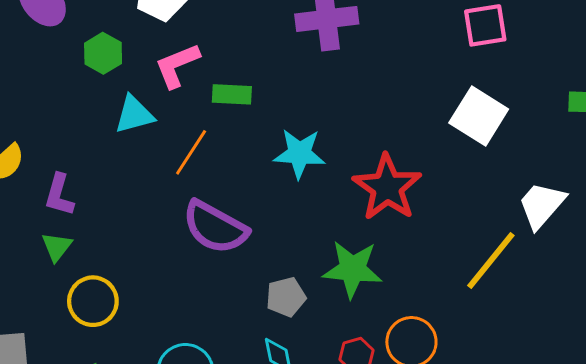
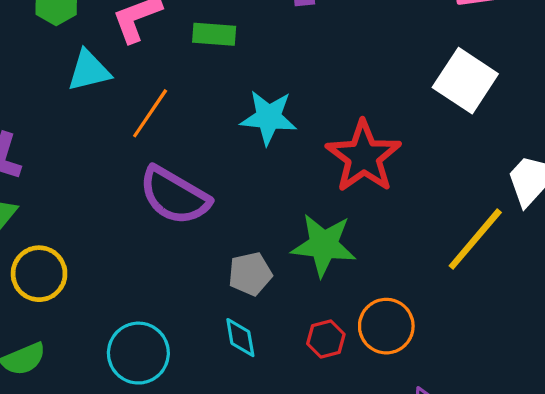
green rectangle: (232, 94) -> (214, 34), moved

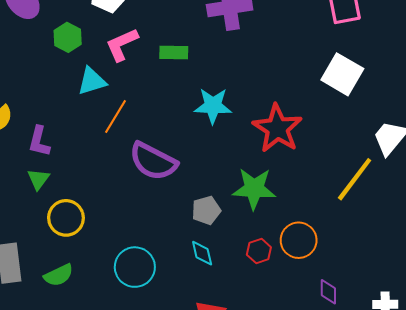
orange line: (150, 113) -> (115, 116), moved

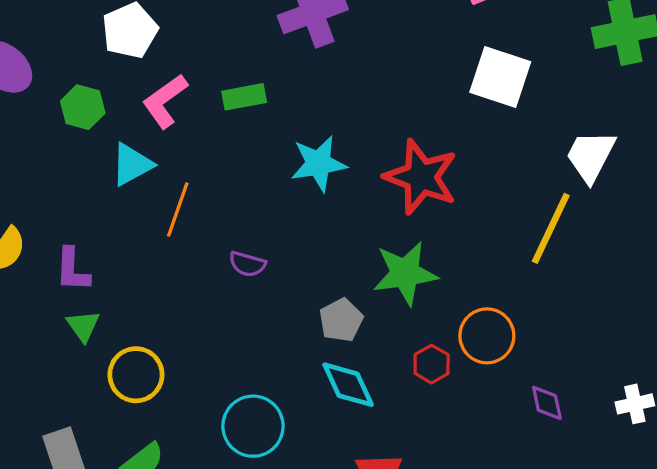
purple semicircle: (153, 161) -> (247, 264), size x0.5
cyan diamond: (202, 253) -> (348, 385), size x1.4

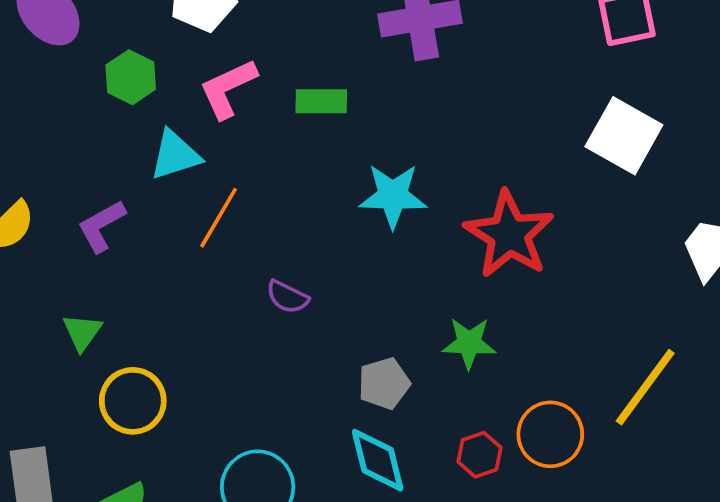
yellow line: (551, 228) -> (645, 387), moved
purple L-shape: (72, 270) -> (101, 226), moved, turned 48
green star: (405, 273) -> (469, 343), size x0.7

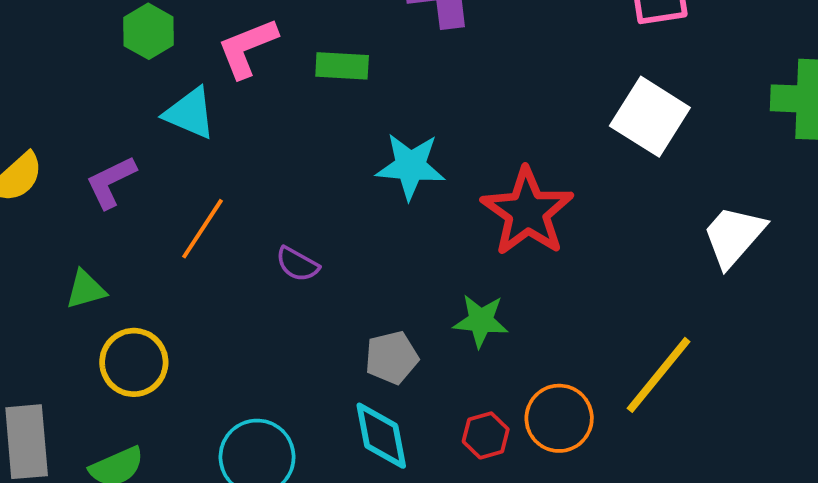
cyan triangle: (175, 155) -> (190, 113), turned 38
orange line: (219, 218) -> (203, 229), moved
green triangle: (82, 332) -> (86, 289), turned 36

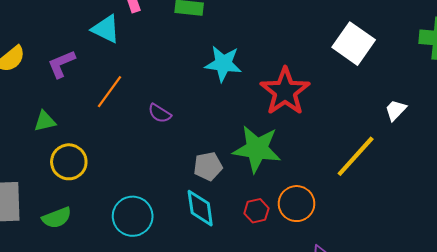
white trapezoid: (734, 236) -> (396, 110), size x0.6
green star: (481, 321) -> (257, 149), size x1.6
yellow line: (659, 375) -> (356, 156), moved

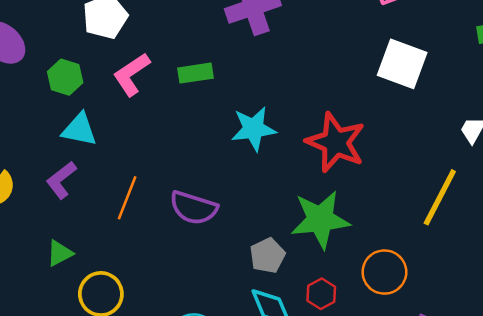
cyan triangle: (106, 29) -> (79, 130), moved
purple semicircle: (160, 113) -> (194, 208), size x1.6
red hexagon: (256, 211) -> (321, 294), moved

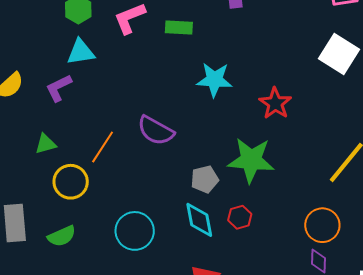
cyan triangle: (79, 130) -> (81, 52), turned -32
red star: (336, 142) -> (275, 103), size x0.7
orange line: (127, 198) -> (103, 147), moved
orange circle: (384, 272) -> (322, 225), moved

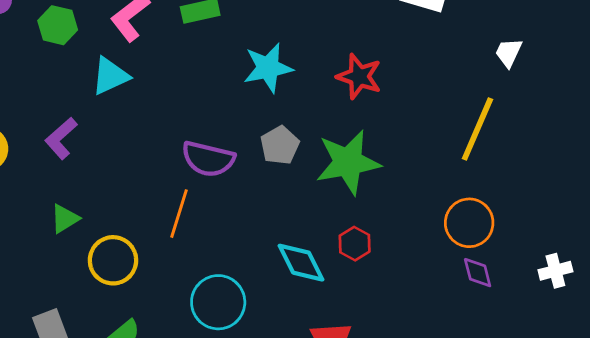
cyan triangle: (81, 52) -> (110, 76), moved
orange line: (103, 147) -> (179, 214), moved
gray pentagon: (205, 179) -> (280, 145), moved

